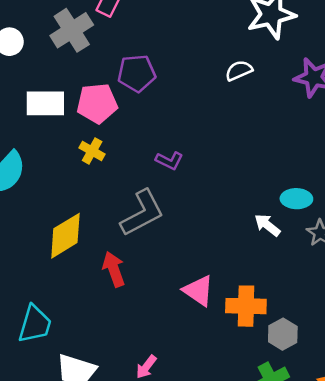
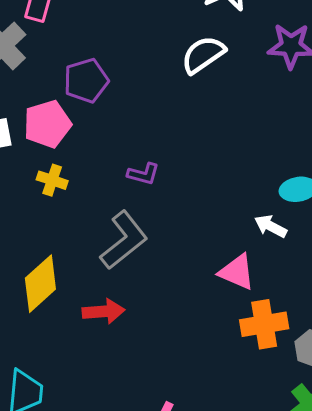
white semicircle: (239, 71) -> (203, 55), size x1.4
red arrow: (114, 269) -> (104, 311), turned 116
pink triangle: (199, 291) -> (237, 272), moved

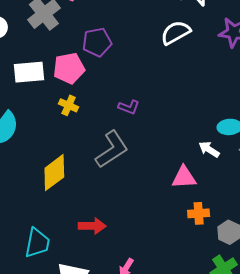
pink triangle: (237, 272) -> (184, 177), turned -32
red arrow: (104, 311) -> (92, 226), moved
orange cross: (264, 324) -> (199, 213), size x0.7

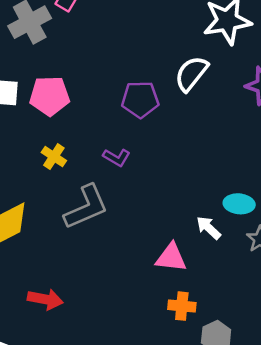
white semicircle: (176, 33) -> (191, 74), turned -32
purple pentagon: (97, 42) -> (140, 99), moved
yellow cross: (69, 105) -> (54, 157), moved

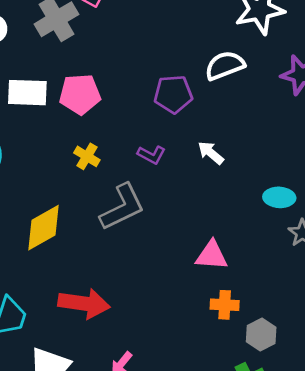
white semicircle: (191, 74) -> (225, 65), turned 33
white arrow: (209, 228) -> (211, 153), moved
red arrow: (45, 299) -> (84, 304), size x1.4

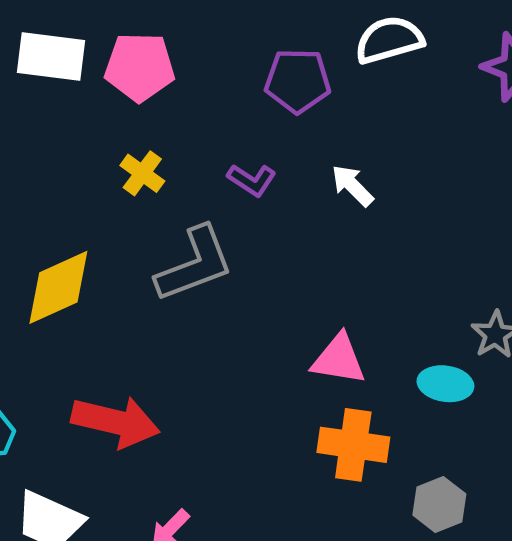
cyan ellipse: (279, 197) -> (445, 384), moved
orange cross: (225, 305) -> (353, 445), size x1.4
gray hexagon: (261, 334) -> (439, 504), moved

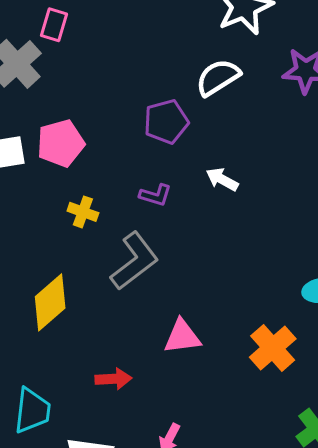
pink triangle: (339, 359) -> (182, 337), moved
red arrow: (116, 422) -> (113, 379), size x0.6
orange cross: (353, 445) -> (273, 348), turned -33

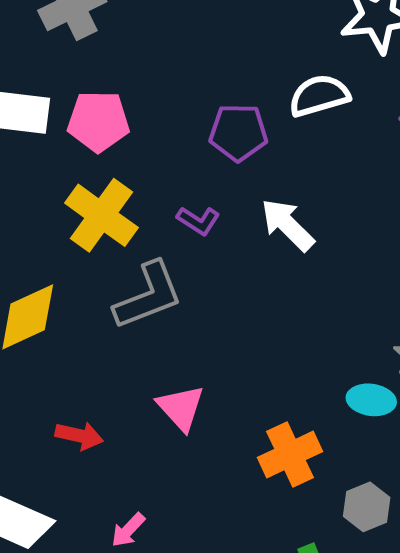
white arrow: (222, 179) -> (288, 225), size x1.4
yellow cross: (83, 212) -> (101, 215), size x1.8
pink triangle: (182, 337) -> (181, 408), turned 39

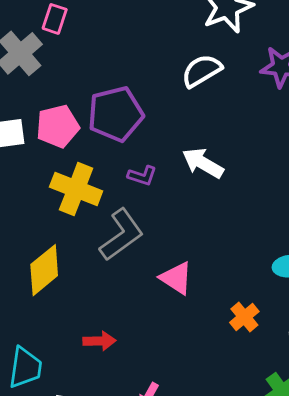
purple pentagon: (238, 132) -> (116, 114), moved, size x1.4
pink triangle: (181, 408) -> (176, 278), moved
orange cross: (290, 455) -> (244, 317), size x0.7

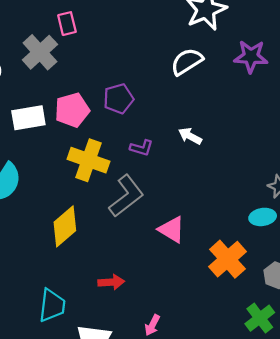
pink rectangle: (55, 19) -> (67, 24), turned -30
purple pentagon: (116, 114) -> (118, 99), size x0.7
white arrow: (203, 163) -> (190, 136), size x0.7
orange cross: (244, 317) -> (227, 259), size x1.6

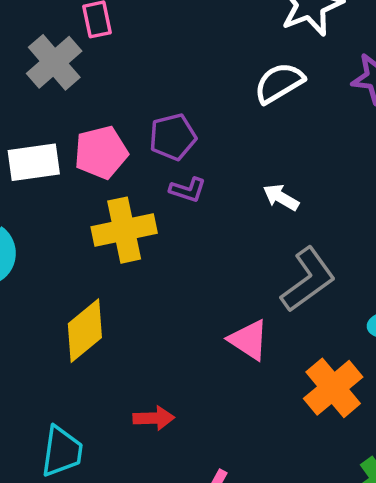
purple L-shape: (141, 148) -> (188, 190), moved
yellow cross: (89, 160) -> (124, 230), turned -33
gray L-shape: (126, 196) -> (308, 280), moved

